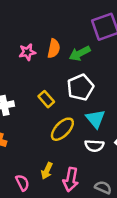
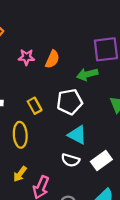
green arrow: (80, 53) -> (87, 74), moved
cyan triangle: (95, 119) -> (77, 135), turned -36
yellow ellipse: (62, 129) -> (20, 135), moved, turned -60

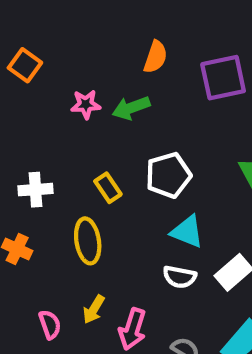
orange semicircle: (52, 59) -> (155, 57), moved
green arrow: (87, 74) -> (131, 108), moved

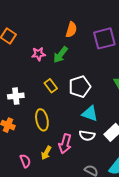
green arrow: (131, 108) -> (60, 55), turned -30
yellow rectangle: (108, 188) -> (51, 86), moved
pink arrow: (132, 329) -> (65, 144), moved

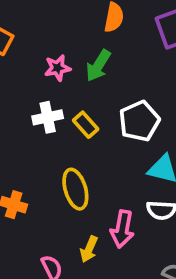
white cross: (16, 96) -> (48, 117), moved

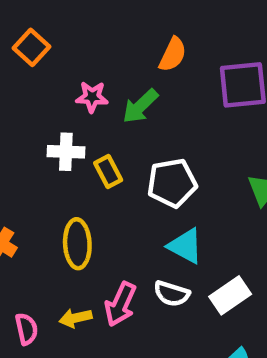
yellow arrow: (89, 249) -> (76, 318), turned 40

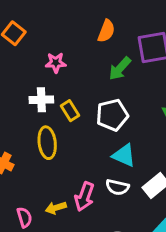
green arrow: (140, 106) -> (120, 69), moved
yellow ellipse: (77, 244) -> (47, 143), moved

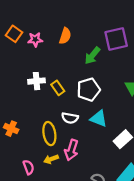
orange semicircle: (106, 31) -> (65, 36), moved
pink star: (56, 63) -> (35, 40), moved
yellow ellipse: (47, 143) -> (49, 134), moved
white semicircle: (117, 187) -> (70, 118), moved

